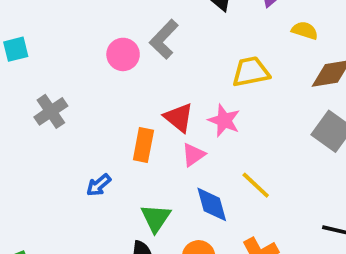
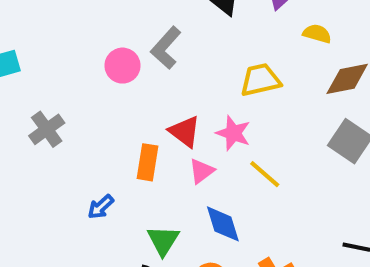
yellow line: (256, 185) -> (265, 174), moved

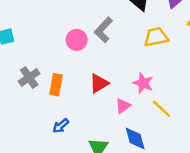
yellow trapezoid: (260, 80) -> (156, 37), moved
red triangle: (185, 132) -> (99, 83), moved, turned 50
orange rectangle: (147, 162) -> (56, 85), moved

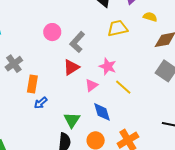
gray L-shape: (103, 30) -> (77, 42), moved
orange rectangle: (56, 85) -> (32, 84), moved

